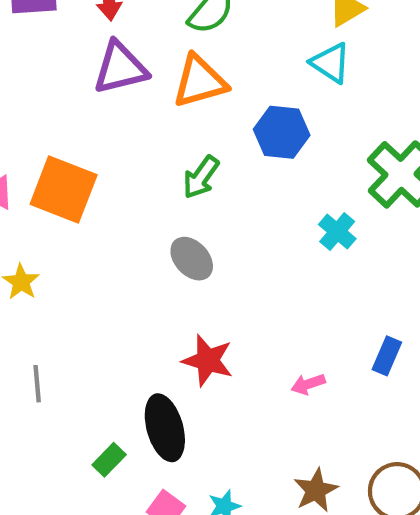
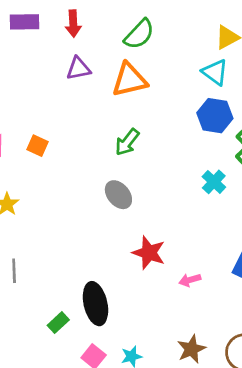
purple triangle: (120, 68) -> (78, 69), size x0.7
blue hexagon: (282, 132) -> (215, 116), moved
orange square: (64, 190) -> (38, 146), size x0.5
red star: (208, 360) -> (149, 253), moved

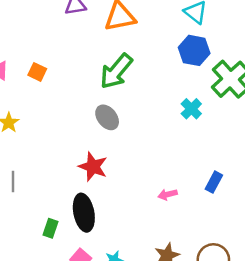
green arrow: (127, 142) -> (116, 71), size x1.5
red star: (149, 253) -> (93, 167), moved
green rectangle: (58, 323) -> (50, 228), turned -30

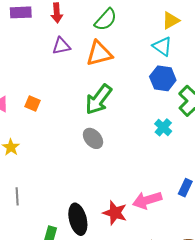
red star: (93, 167) -> (115, 213), moved
pink arrow: (168, 194) -> (147, 200), size x1.8

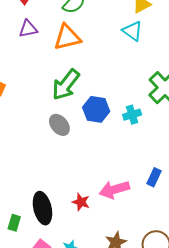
blue hexagon: (163, 78) -> (96, 109), moved
cyan cross: (163, 127) -> (132, 115), turned 30
red star: (115, 213) -> (81, 202), size x0.7

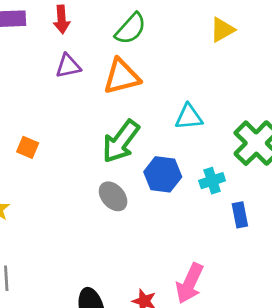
cyan triangle: (133, 31) -> (189, 117), moved, turned -40
blue rectangle: (154, 177) -> (240, 215), moved, turned -36
pink arrow: (114, 190) -> (190, 283), turned -48

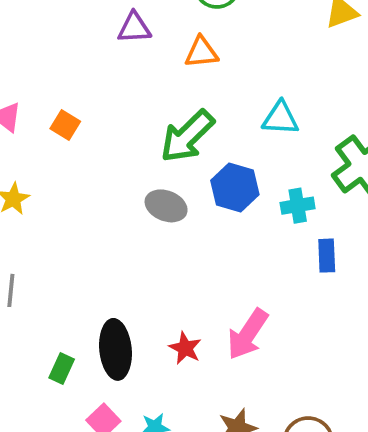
orange triangle: (122, 77) -> (201, 52), size x0.7
gray ellipse: (113, 196) -> (166, 206), turned -36

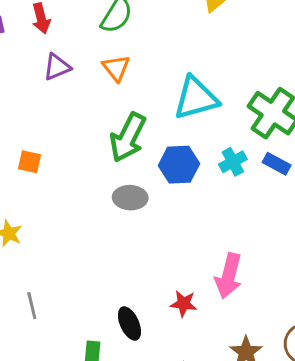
orange triangle: (201, 52) -> (116, 68), turned -44
cyan triangle: (280, 118) -> (196, 98), size x1.5
blue rectangle: (327, 256) -> (277, 164), moved, turned -40
black ellipse: (116, 349) -> (129, 324), size x0.7

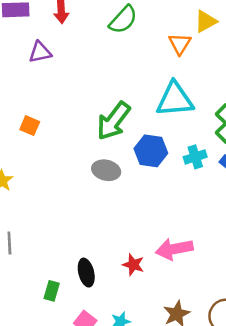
purple triangle: (57, 67) -> (40, 52), moved
orange triangle: (116, 68) -> (180, 44), moved
pink arrow: (229, 276) -> (174, 249), turned 54

